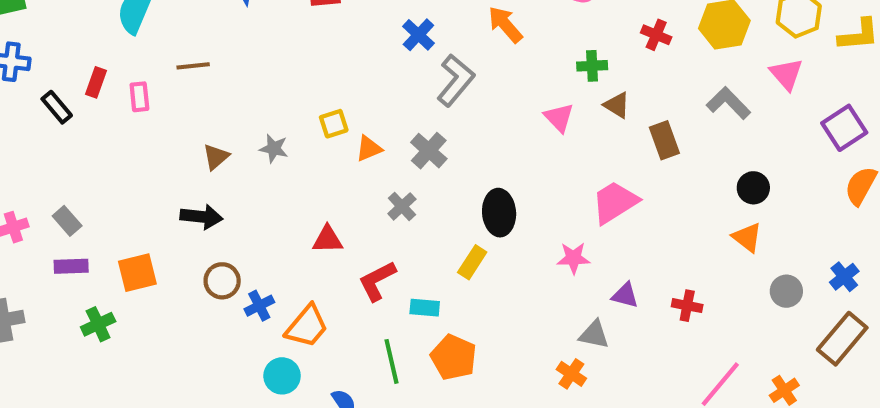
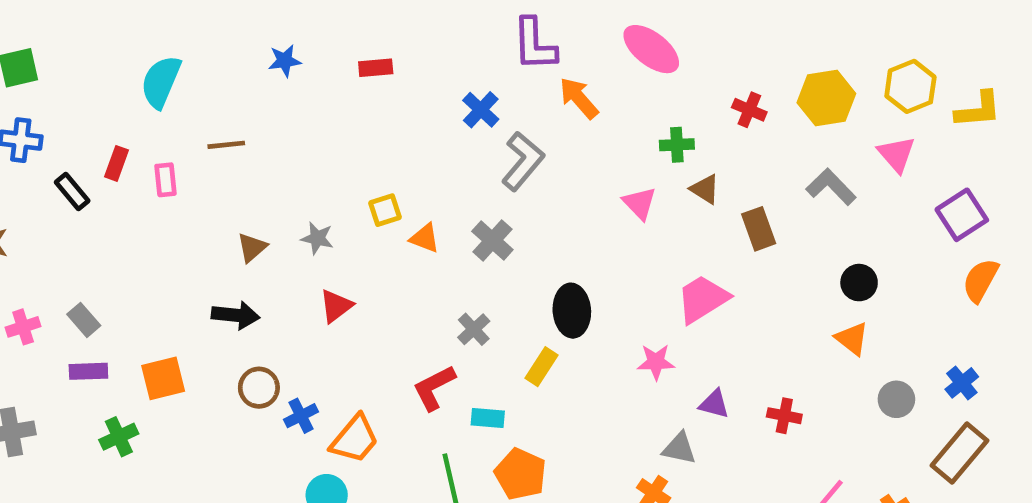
orange triangle: (369, 149) -> (425, 238), turned 44
gray cross: (402, 206) -> (474, 329), moved
red triangle: (327, 239) -> (336, 306), moved, turned -36

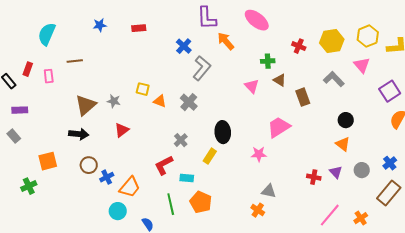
yellow square: (385, 210) -> (143, 89), turned 32
brown triangle: (252, 248) -> (86, 105), size x1.6
purple rectangle: (88, 371) -> (20, 110), moved
purple triangle: (714, 404) -> (336, 172), moved, turned 32

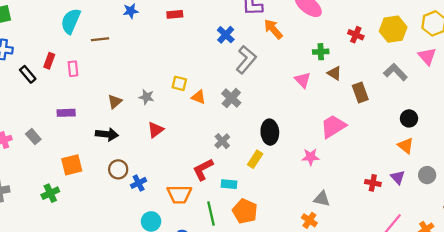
brown line: (75, 61) -> (100, 39), moved
brown triangle: (86, 105) -> (115, 101), size x0.6
purple rectangle: (20, 110) -> (66, 113), moved
orange trapezoid: (130, 187) -> (179, 194), moved, turned 50

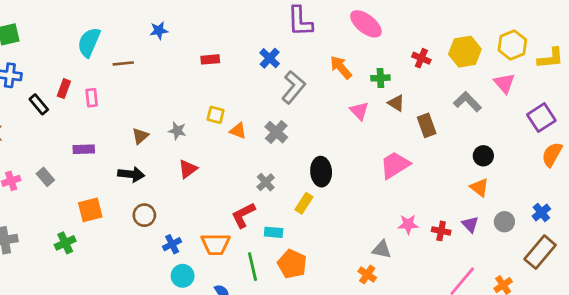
red rectangle: (175, 14) -> (210, 59), moved
orange arrow: (273, 29) -> (341, 67), moved
pink star: (311, 157) -> (408, 224), moved
blue cross: (139, 183) -> (172, 244), moved

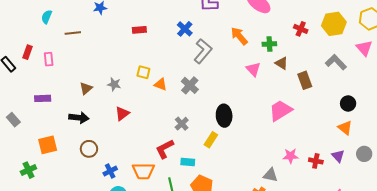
cyan semicircle: (89, 42) -> (47, 17), size x0.6

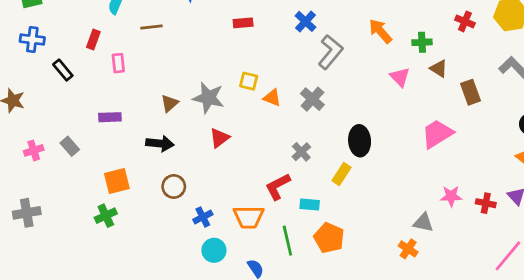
red rectangle: (27, 52) -> (93, 39), moved
gray star: (114, 84) -> (208, 98), size x1.6
green cross: (28, 170) -> (106, 216), moved

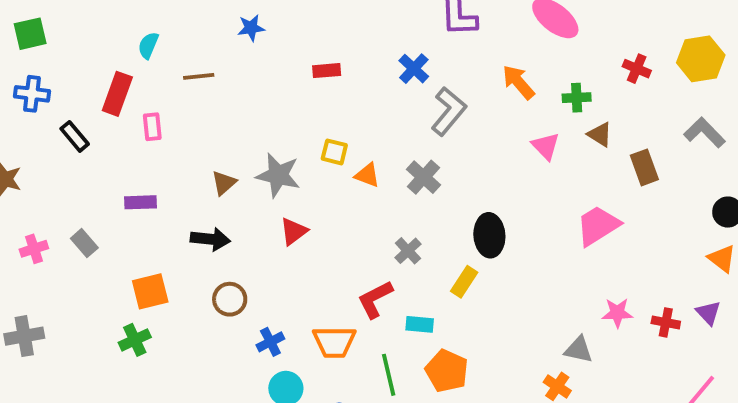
red rectangle: (93, 39) -> (117, 94), size x1.5

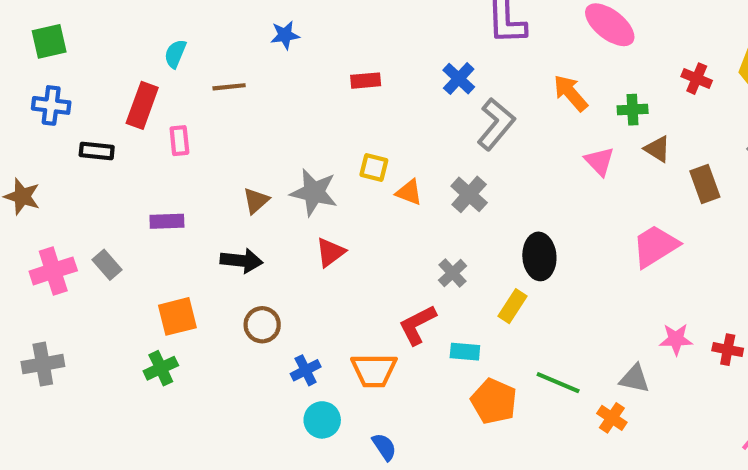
black rectangle: (75, 136) -> (97, 151), turned -44
pink cross: (34, 249) -> (53, 271), size x1.5
green line: (389, 375) -> (558, 383), moved, turned -54

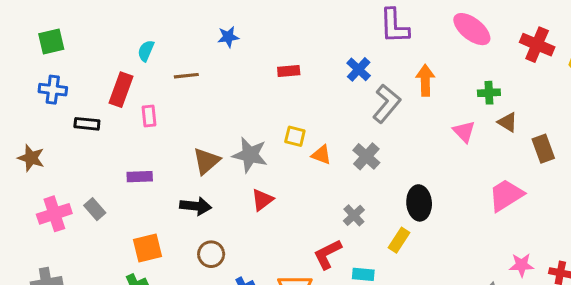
red cross: (697, 79) -> (537, 45), moved, size x1.5
orange arrow: (570, 93) -> (425, 80), moved, turned 40
brown triangle: (256, 201) -> (206, 161), size x1.4

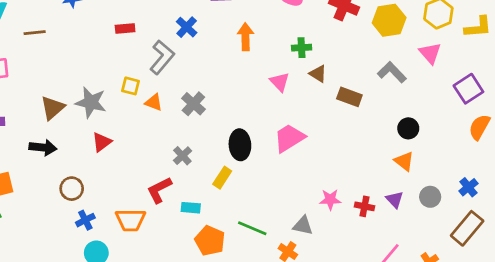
gray L-shape: (387, 104) -> (162, 57), moved
brown rectangle: (543, 149) -> (349, 97), turned -50
pink trapezoid: (506, 195) -> (289, 138), moved
brown circle: (211, 254) -> (72, 189), moved

